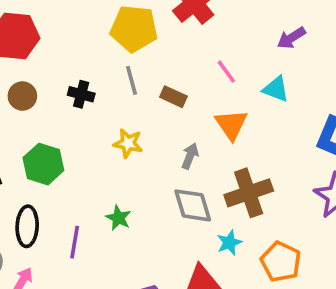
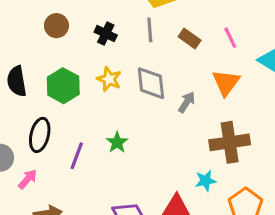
brown rectangle: (173, 97) -> (190, 38), moved
yellow star: (128, 143) -> (109, 79), moved
gray diamond: (193, 205) -> (151, 83), moved

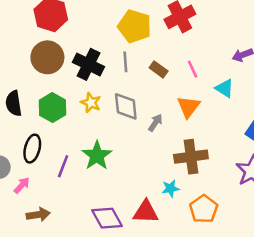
brown circle: (56, 26) -> (47, 57), size x1.6
black cross: (106, 34) -> (88, 64), size x1.6
green star: (117, 142) -> (97, 156), size x1.6

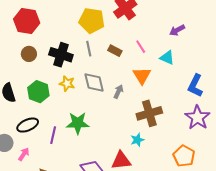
brown circle: (47, 57) -> (29, 54), size x0.6
black ellipse: (32, 149) -> (28, 125), turned 60
green star: (97, 156) -> (78, 123), turned -30
orange pentagon: (204, 209) -> (184, 156), moved

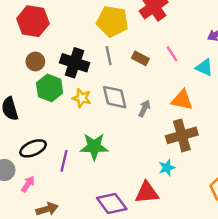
orange triangle: (142, 76) -> (182, 100), moved, turned -48
green hexagon: (38, 92) -> (50, 88), moved

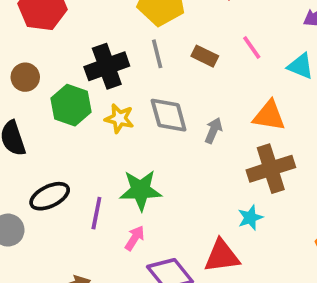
brown circle: (35, 61) -> (25, 77), moved
black cross: (75, 63) -> (107, 66), turned -36
pink arrow: (28, 184) -> (135, 238), moved

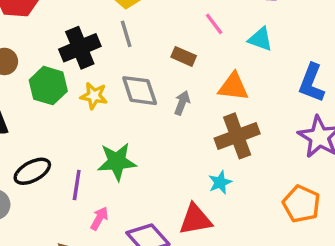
brown rectangle: (205, 56) -> (184, 56), moved
pink arrow: (135, 238) -> (99, 218), moved

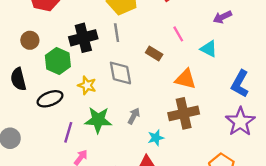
yellow star: (94, 96) -> (87, 85), moved
gray arrow: (182, 103) -> (134, 116), moved
black ellipse: (32, 171) -> (50, 99), moved
cyan star: (220, 182) -> (156, 138), moved

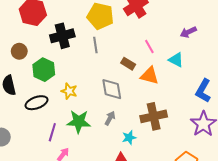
black cross: (83, 38) -> (62, 36), moved
gray diamond: (120, 73) -> (112, 89), moved
orange triangle: (186, 79) -> (150, 76), moved

